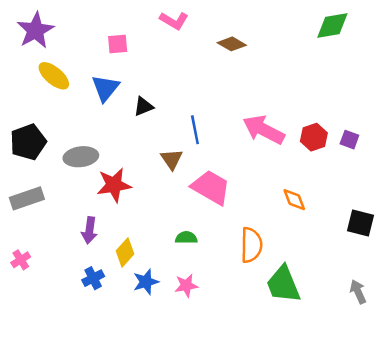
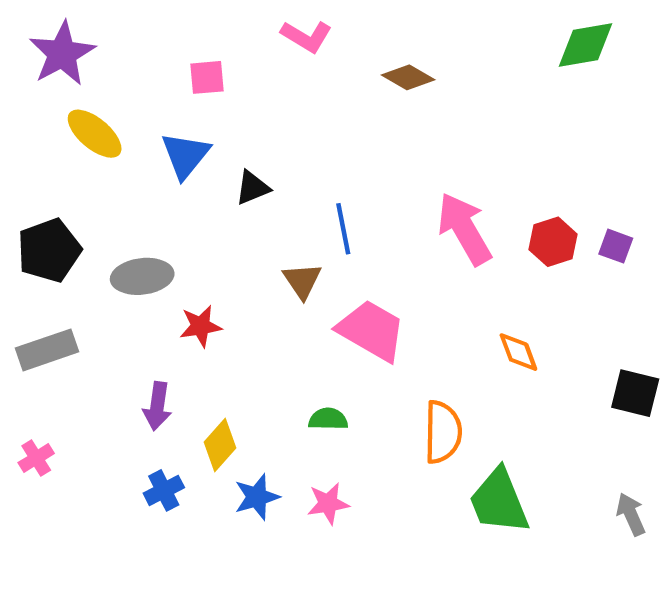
pink arrow: (264, 130) -> (464, 229), turned 33
red star: (114, 185) -> (201, 326), size x0.7

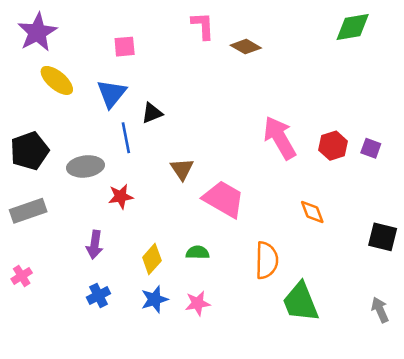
pink L-shape: (307, 36) -> (203, 26), moved, turned -124
blue line: (343, 229) -> (126, 138), moved
yellow diamond: (220, 445) -> (152, 259), moved

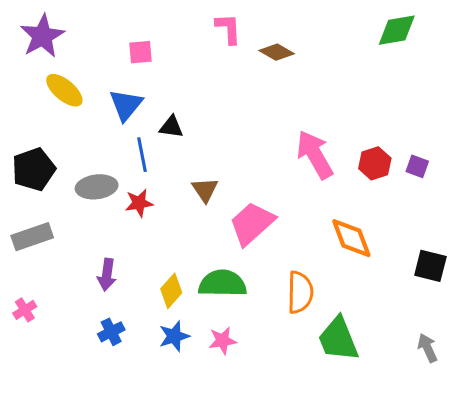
black triangle: (152, 113) -> (171, 127), turned 30
red star: (121, 196) -> (139, 203), moved
pink trapezoid: (224, 199) -> (252, 223), turned -72
orange diamond: (312, 212) -> (351, 238), size x1.5
green semicircle: (198, 252) -> (223, 284), size x1.8

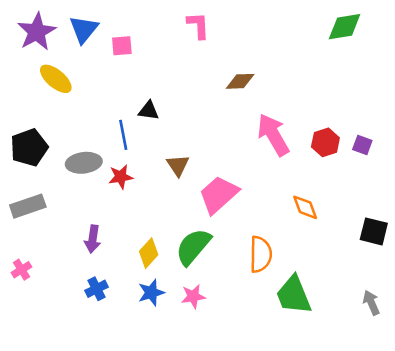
brown diamond: (277, 52) -> (240, 81), moved, turned -32
blue triangle: (126, 105) -> (84, 29), moved
orange diamond: (351, 238) -> (305, 207), size x0.7
green semicircle: (223, 284) -> (193, 247), turned -51

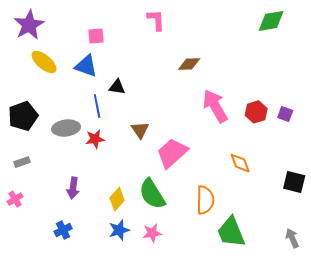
blue triangle: (84, 29) -> (86, 66), moved, turned -50
gray rectangle: (28, 206) -> (22, 162), size x0.6
green semicircle: (193, 247) -> (152, 194), turned -72
pink cross: (21, 270) -> (15, 199), moved
blue cross: (96, 289) -> (63, 230), moved

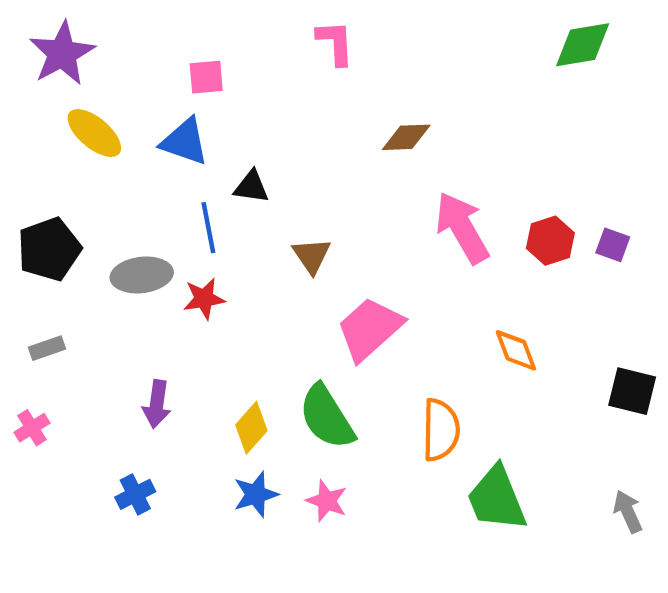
brown triangle: (140, 130) -> (312, 256), moved
pink star: (152, 233) -> (327, 501), turned 30

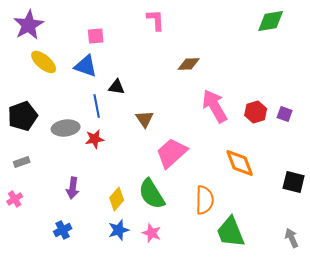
orange diamond: (516, 350) -> (240, 163), size x1.4

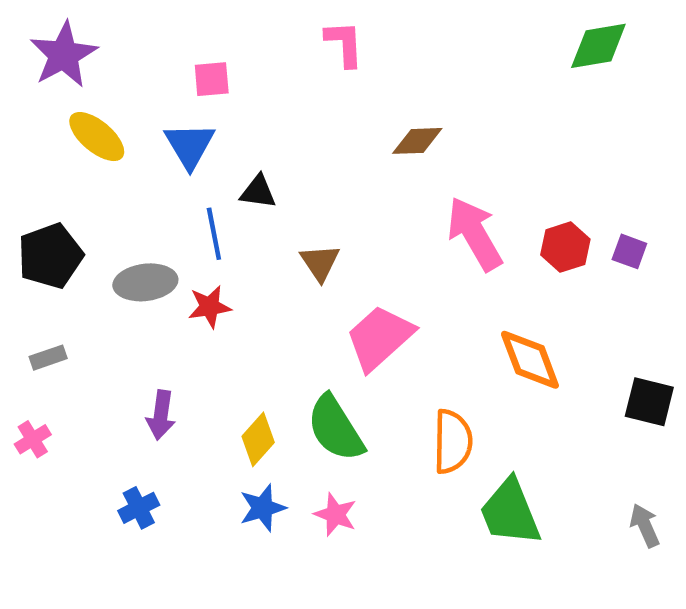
blue triangle: (86, 66) -> (190, 145), turned 40

